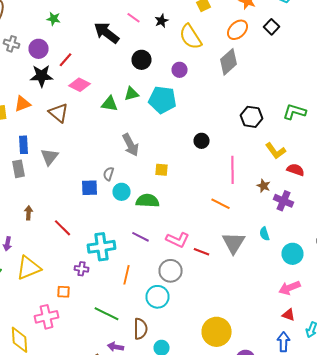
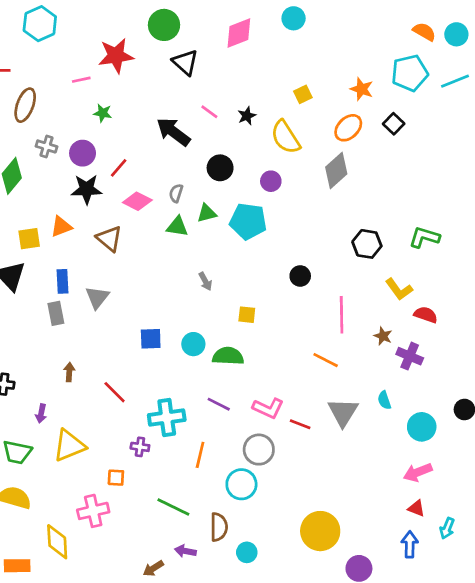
gray arrow: (130, 145) -> (205, 281), size x0.6
gray semicircle: (108, 174) -> (176, 193), moved

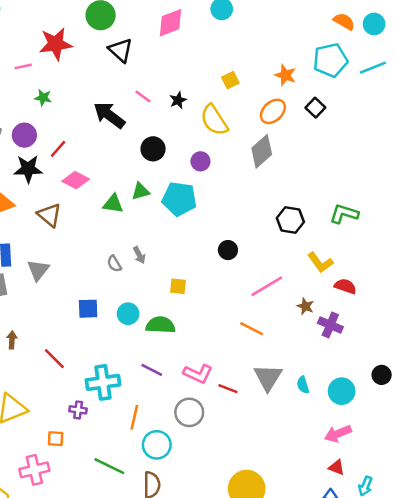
gray semicircle: (176, 193) -> (114, 264), moved, turned -49
pink line: (342, 315) -> (267, 286), turned 60
cyan semicircle: (384, 400) -> (303, 385), moved
cyan circle: (241, 484) -> (157, 445), moved

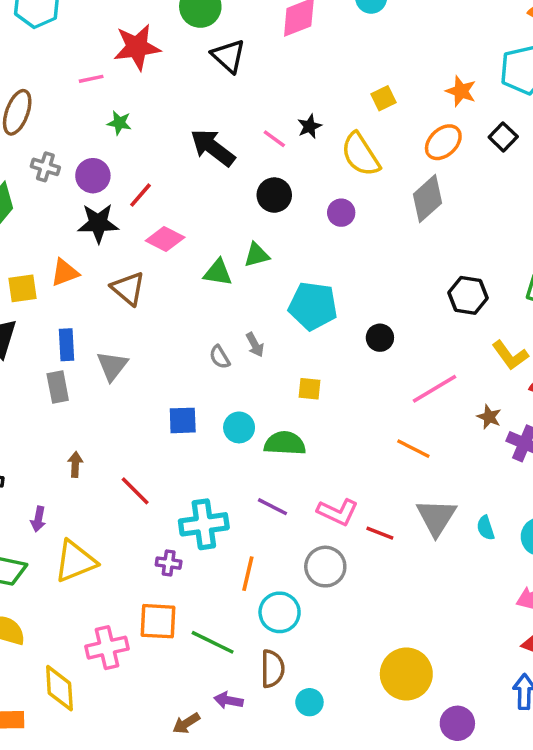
pink line: (143, 96) -> (274, 139), moved
cyan pentagon: (179, 199) -> (313, 306), moved
orange square: (56, 439) -> (158, 621), moved, size x1.6

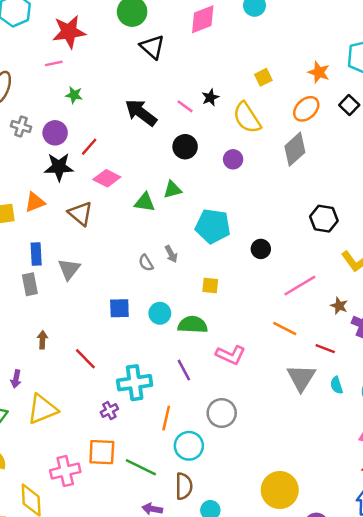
red star: (137, 47) -> (69, 32), moved
purple line: (273, 507) -> (184, 370), turned 35
pink L-shape: (338, 512) -> (231, 355), moved
red line: (380, 533) -> (325, 349), moved
purple cross: (169, 563) -> (109, 410), turned -36

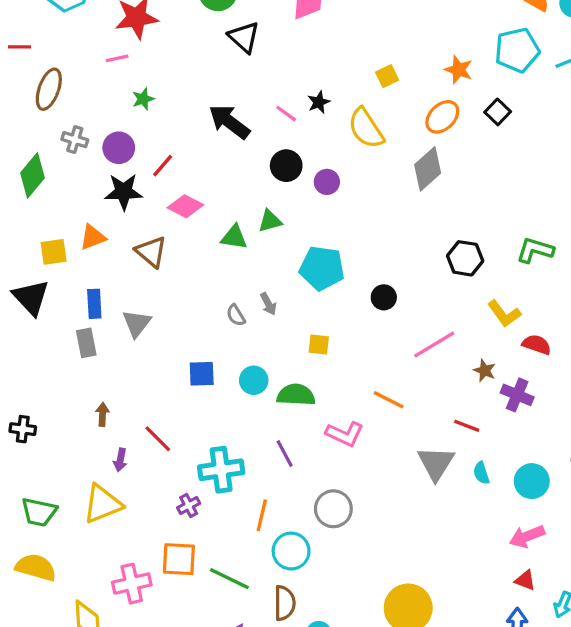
green star: (74, 95) -> (143, 99), turned -30
purple circle: (233, 159) -> (327, 182), moved
orange line: (285, 328) -> (389, 400), moved
purple arrow: (16, 379) -> (120, 460), moved

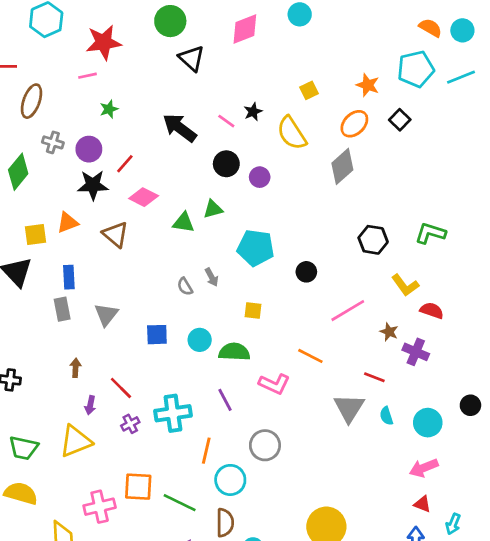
gray triangle: (137, 323) -> (106, 315), moved
purple cross: (189, 506) -> (130, 424), moved

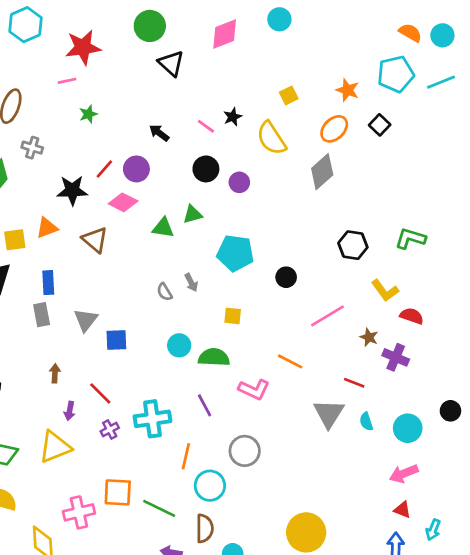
black arrow: (180, 128) -> (159, 133), size x0.6
purple circle: (89, 149) -> (136, 169), moved
blue square: (157, 335) -> (116, 340), moved

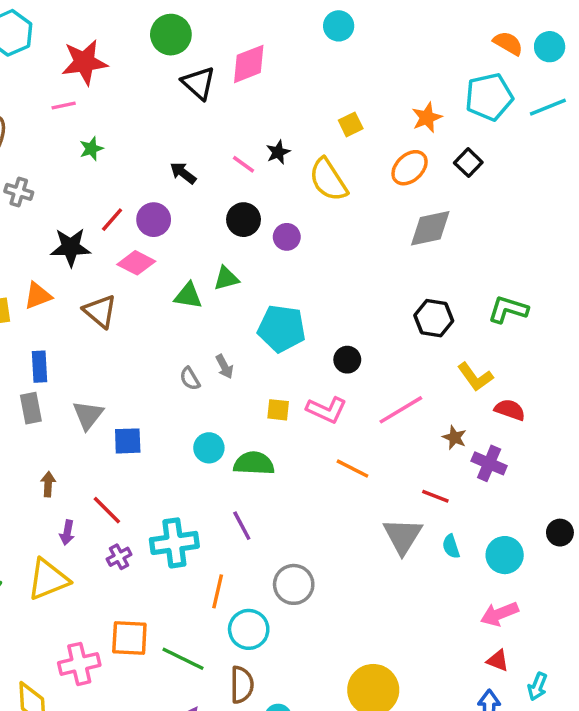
pink diamond: (225, 34) -> (249, 64), moved
orange star: (348, 90) -> (427, 118), turned 30
gray diamond: (322, 172) -> (430, 228), moved, turned 30
pink L-shape: (254, 389) -> (327, 410), moved

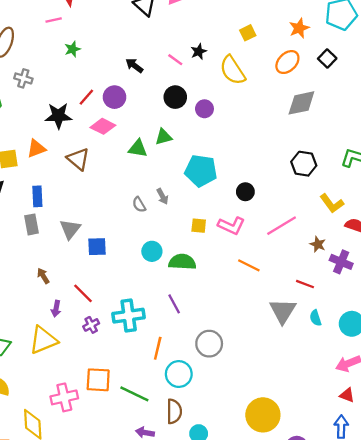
brown arrow: (48, 484) -> (43, 276), turned -35

